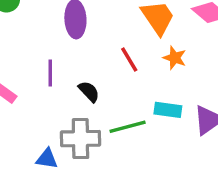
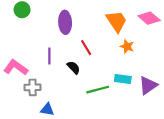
red line: (129, 60) -> (86, 48), moved
gray cross: (80, 139) -> (33, 87), moved, size x0.7

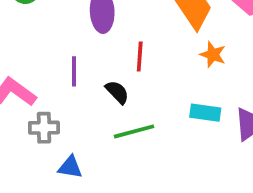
red line: (86, 48) -> (140, 56), turned 35
green line: (98, 90) -> (134, 131), moved

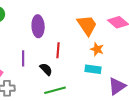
cyan rectangle: (205, 113) -> (93, 69), moved

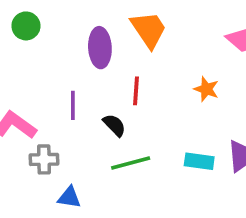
orange trapezoid: (87, 25) -> (149, 30), moved
cyan rectangle: (93, 69) -> (199, 161), moved

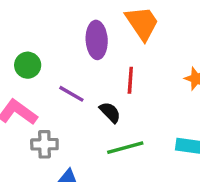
green circle: (26, 26) -> (28, 65), moved
purple line: (73, 105) -> (71, 94), turned -60

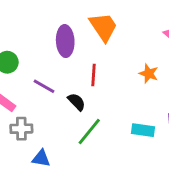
green line: (125, 148) -> (89, 132), turned -36

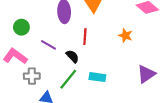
cyan rectangle: (143, 130) -> (97, 77), moved
green line: (89, 132) -> (68, 79), moved

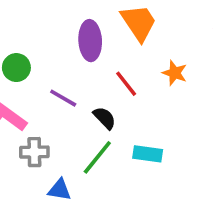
orange star: (125, 36) -> (175, 73), moved
red line: (85, 37) -> (126, 84), turned -42

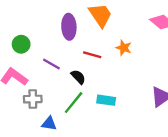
red line: (126, 84) -> (92, 55), turned -36

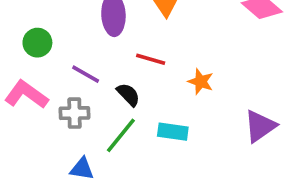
orange star: (124, 48) -> (201, 82), moved
gray cross: (33, 99) -> (75, 113), moved

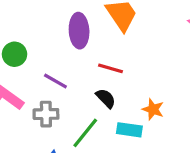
orange star: (201, 82) -> (153, 109), moved
black semicircle: (128, 95) -> (106, 98), moved

